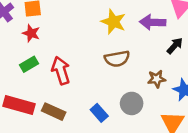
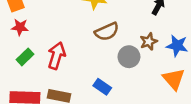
red arrow: (61, 71) -> (56, 56), turned 48
gray circle: (132, 103) -> (129, 57), moved

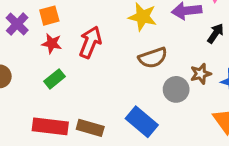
red arrow: (56, 56) -> (90, 42), moved
blue rectangle: (102, 87) -> (142, 122), size x1.5

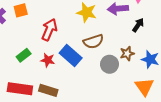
red star: (52, 44) -> (48, 60), moved
blue rectangle: (142, 122) -> (71, 56), moved

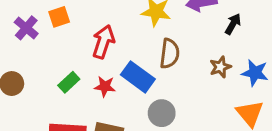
brown semicircle: (93, 42) -> (170, 54), turned -60
gray circle: (109, 64) -> (162, 113), moved

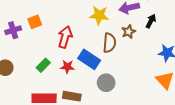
purple cross: (26, 28) -> (13, 30), turned 35
brown star: (220, 67) -> (129, 32), moved

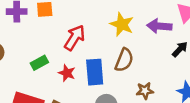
brown star: (129, 32) -> (145, 91), moved
blue rectangle: (89, 59) -> (95, 72), turned 35

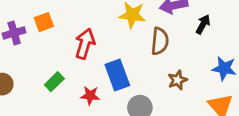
brown semicircle: (124, 60) -> (160, 41), moved
red star: (67, 73) -> (90, 96), moved

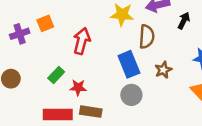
blue rectangle: (117, 75) -> (129, 64), moved
red star: (90, 96) -> (78, 88), moved

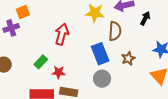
orange square: (45, 23) -> (23, 12), moved

